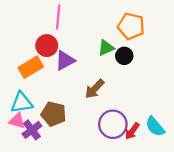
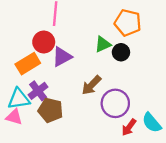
purple circle: (113, 124) -> (115, 103), moved
purple cross: (32, 130) -> (38, 91), moved

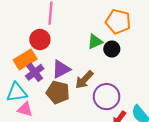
purple triangle: (62, 57) -> (61, 69), moved
purple cross: (38, 91) -> (35, 72), moved
brown pentagon: (51, 110) -> (58, 92), moved
pink triangle: (14, 117) -> (25, 109), moved

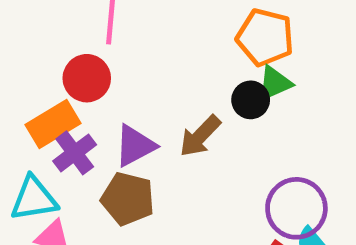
green triangle: (95, 42) -> (275, 83), moved
brown arrow: (84, 80) -> (200, 136), moved
purple circle: (107, 97) -> (296, 208), moved

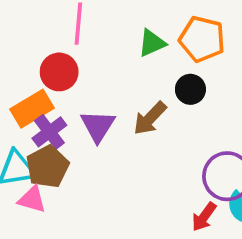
green triangle: (275, 83) -> (152, 43), moved
purple triangle: (135, 146) -> (98, 126), turned -30
brown pentagon: (128, 199) -> (48, 167), moved, turned 30

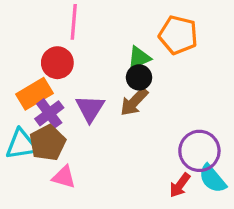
green triangle: (152, 43) -> (139, 58), moved
black circle: (190, 89) -> (139, 77), moved
pink triangle: (32, 199) -> (64, 177), moved

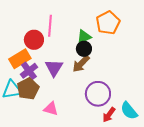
pink line: (74, 22) -> (50, 26), moved
orange pentagon: (178, 35) -> (108, 23), turned 30
purple circle: (199, 151) -> (98, 94), moved
pink triangle: (64, 177) -> (51, 109), moved

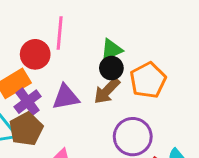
orange pentagon: (108, 23) -> (148, 80), moved
purple triangle: (54, 68) -> (66, 97), turned 48

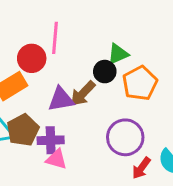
green triangle: (111, 50) -> (118, 54), moved
brown arrow: (107, 91) -> (83, 93), moved
purple cross: (28, 102) -> (51, 140), moved, turned 35

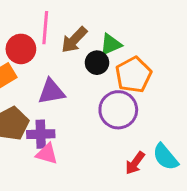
brown arrow: (83, 93) -> (74, 40), moved
purple circle: (125, 137) -> (118, 110), moved

